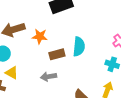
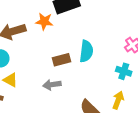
orange star: (40, 36) -> (44, 21), moved

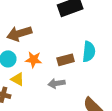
orange star: (44, 21) -> (34, 60), moved

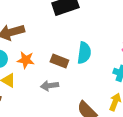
brown rectangle: (66, 60) -> (59, 61), turned 35

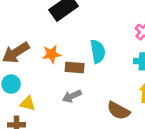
orange star: (26, 60) -> (52, 54), moved

